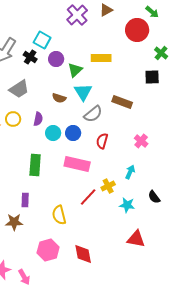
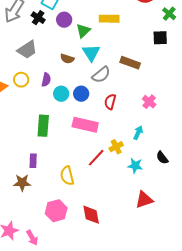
red triangle: (136, 239) -> (144, 200), turned -30

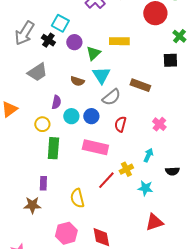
yellow circle: (21, 80) -> (42, 124), moved
black semicircle: (162, 158) -> (172, 171), moved, turned -56

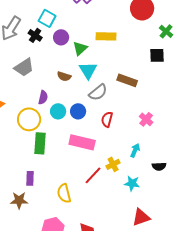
yellow circle: (42, 124) -> (29, 119), size x1.5

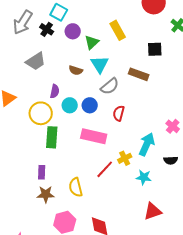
yellow rectangle: (106, 36) -> (118, 30), turned 60
black square: (157, 55) -> (155, 49), moved
pink cross: (146, 119) -> (173, 126), moved
cyan arrow: (135, 150) -> (147, 144), size x1.6
brown star: (19, 200) -> (46, 194), moved

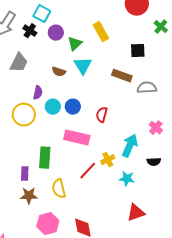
gray trapezoid: (36, 61) -> (19, 63), turned -30
gray semicircle: (110, 86) -> (147, 88), moved, turned -144
green rectangle: (52, 137) -> (45, 158), moved

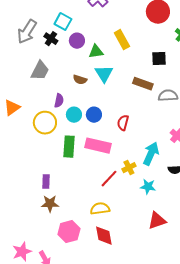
green triangle: (75, 44) -> (96, 52), turned 35
green rectangle: (45, 158) -> (69, 147), moved
yellow semicircle: (59, 189) -> (100, 209), moved, turned 96

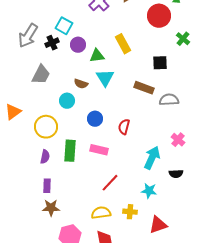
black cross: (51, 39) -> (52, 43), turned 32
purple semicircle: (59, 101) -> (45, 157), moved
cyan circle: (74, 115) -> (67, 101), moved
pink rectangle: (98, 146) -> (99, 150), size x0.7
yellow cross: (129, 168) -> (130, 212), moved, turned 32

